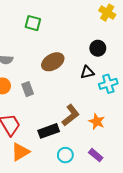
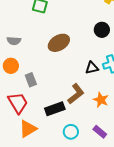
black triangle: (87, 72) -> (92, 68), moved
gray rectangle: (28, 89) -> (31, 80), moved

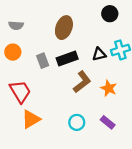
brown ellipse: (59, 43) -> (64, 28), turned -40
gray rectangle: (31, 80) -> (43, 61), moved
black rectangle: (55, 109) -> (67, 58), moved

